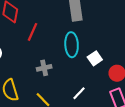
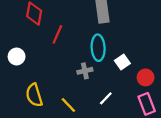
gray cross: (44, 68) -> (85, 71), moved

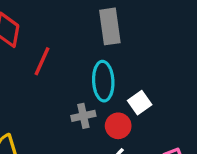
red circle: (146, 77) -> (118, 126), moved

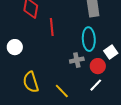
red line: (42, 61) -> (52, 27), turned -30

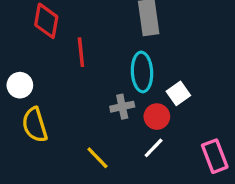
yellow semicircle: (31, 82) -> (35, 125), moved

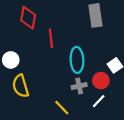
cyan ellipse: (142, 72) -> (77, 60), moved
gray cross: (122, 107) -> (79, 86), moved

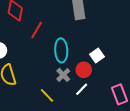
red line: (51, 38) -> (37, 30), turned 36
gray cross: (79, 86) -> (63, 75), turned -32

